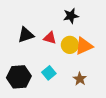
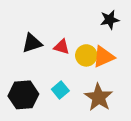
black star: (71, 16) -> (110, 20), moved
brown star: (80, 79) -> (99, 97), size x1.6

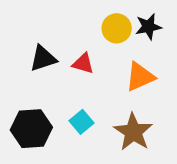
yellow circle: (86, 55) -> (117, 28), moved

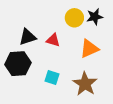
cyan square: (82, 122) -> (52, 77), turned -32
black hexagon: (31, 129) -> (18, 64), moved

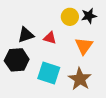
orange triangle: (89, 49) -> (84, 46), turned -30
cyan square: (52, 77) -> (49, 73), size x1.6

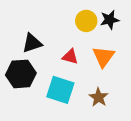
red triangle: (50, 38) -> (70, 57), moved
brown star: (80, 79) -> (99, 97), size x0.7

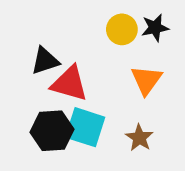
red triangle: (70, 57) -> (69, 84), moved, size x1.6
black hexagon: (21, 74) -> (52, 131), moved

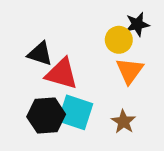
yellow circle: (122, 29) -> (119, 40), moved
black triangle: (45, 61) -> (40, 54), turned 36

